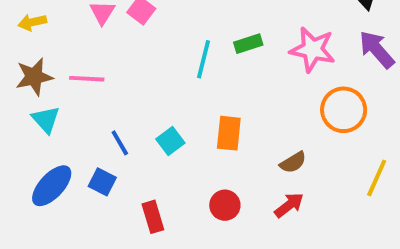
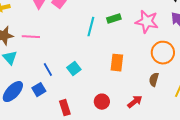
orange rectangle: (229, 133) -> (117, 63), moved
brown semicircle: (293, 162) -> (154, 80), moved, turned 136
blue square: (102, 182) -> (39, 90), turned 32

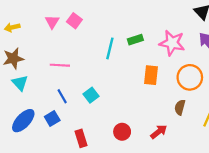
pink line: (31, 37) -> (60, 65), moved
orange rectangle: (117, 63) -> (151, 75), moved

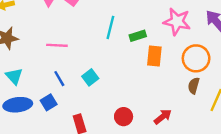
green rectangle: (135, 40) -> (138, 36), moved
cyan triangle: (20, 83) -> (14, 76), moved
brown semicircle: (180, 107) -> (194, 86), moved
blue ellipse: (23, 121) -> (18, 105), turned 40

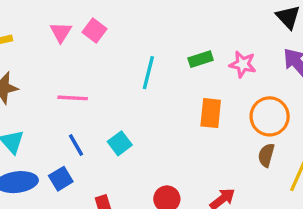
pink star: (177, 22) -> (243, 64), size x0.7
green rectangle: (138, 36) -> (201, 59), moved

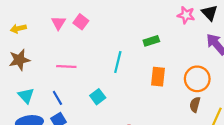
pink star: (243, 64) -> (186, 15), moved
cyan line: (148, 73) -> (118, 62), moved
blue line: (76, 145) -> (57, 98), moved

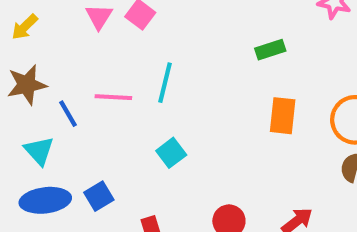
yellow arrow: (18, 29) -> (25, 27), turned -32
cyan line: (118, 62) -> (165, 83), moved
blue line: (57, 98) -> (68, 114), moved

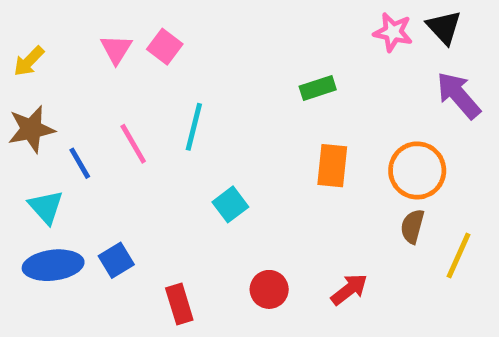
pink line: (113, 97) -> (133, 144), turned 57
cyan square: (171, 153) -> (230, 204), moved

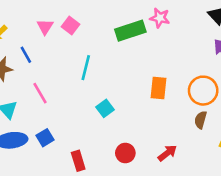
pink star: (393, 32) -> (160, 18), moved
green rectangle: (318, 88) -> (130, 31), moved, size x1.6
pink line: (133, 144) -> (40, 93), moved
blue line: (80, 163) -> (26, 55), moved

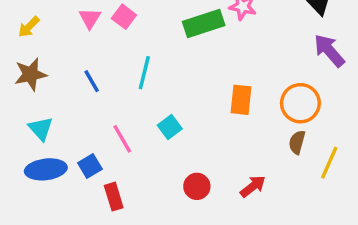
blue line: (26, 55) -> (92, 81), moved
pink line: (40, 93) -> (122, 139), moved
red rectangle: (78, 161) -> (114, 197), moved

